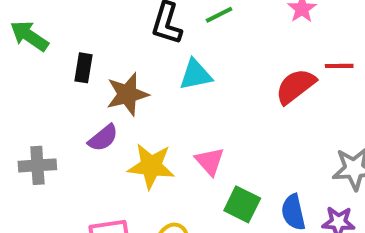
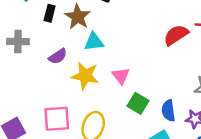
cyan triangle: (196, 75) -> (94, 42), moved
brown star: (127, 94) -> (78, 17), moved, turned -30
gray cross: (37, 165) -> (18, 41), moved

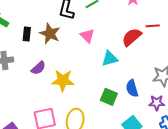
cyan triangle: (94, 42) -> (110, 58), moved
pink triangle: (121, 76) -> (87, 36), moved
blue semicircle: (168, 111) -> (132, 88), moved

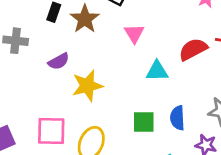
yellow star: (63, 80) -> (87, 86), turned -30
green square: (109, 97) -> (144, 122), turned -36

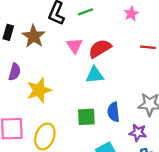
red semicircle: (193, 49) -> (100, 49), moved
purple semicircle: (59, 61) -> (15, 72), turned -42

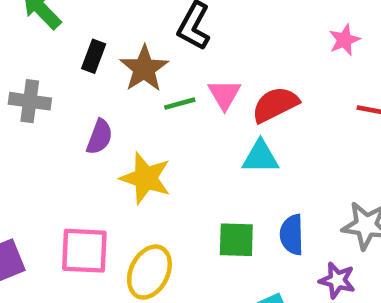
green line: (86, 12) -> (180, 104), moved
yellow star: (39, 90) -> (146, 178), turned 30

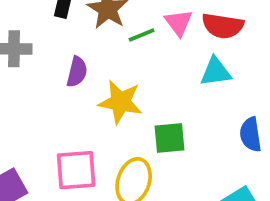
red semicircle: (275, 105) -> (223, 26), turned -138
green square: (236, 240) -> (170, 138), moved

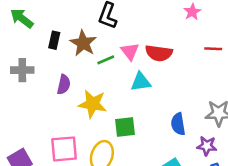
cyan triangle: (216, 72) -> (141, 82), moved

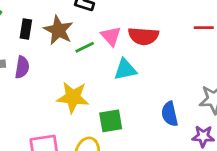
purple semicircle: (64, 85) -> (22, 67), moved

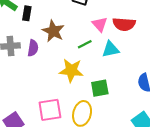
black rectangle: (26, 29) -> (27, 13), moved
brown star: (58, 30) -> (53, 31), moved
green line: (85, 47) -> (85, 44), moved

